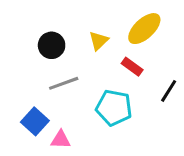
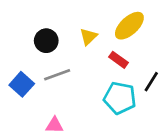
cyan pentagon: (114, 108) -> (120, 98), moved
blue square: (35, 121) -> (22, 84), moved

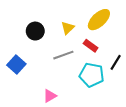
gray line: (57, 75) -> (63, 55), moved
pink triangle: (54, 125) -> (50, 96), moved, turned -32

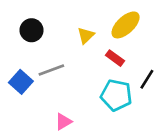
black circle: (35, 31) -> (32, 30), moved
gray line: (63, 55) -> (51, 70), moved

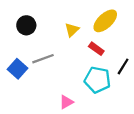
pink triangle: (63, 122) -> (66, 102), moved

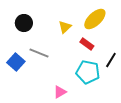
gray line: (43, 59) -> (39, 53), turned 42

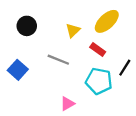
gray line: (39, 53) -> (58, 60), moved

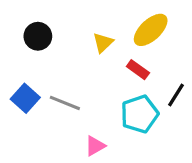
gray line: (58, 60) -> (65, 103), moved
cyan pentagon: (99, 81) -> (140, 114), turned -30

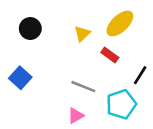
gray line: (65, 103) -> (83, 87), moved
cyan pentagon: (140, 114) -> (121, 104), moved

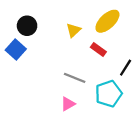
blue square: (20, 78) -> (16, 50), moved

